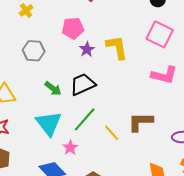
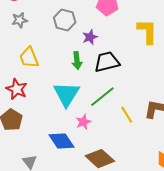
purple star: (87, 49) -> (90, 37), moved
green arrow: (53, 88) -> (77, 61), turned 36

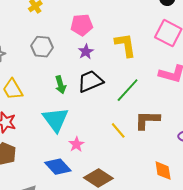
purple star: (90, 37) -> (86, 52), moved
green line: (102, 97) -> (128, 90), moved

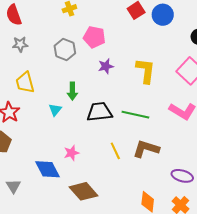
pink pentagon: (82, 25) -> (94, 37), moved
black trapezoid: (90, 81) -> (99, 112), moved
green line: (128, 90) -> (135, 115), turned 44
cyan triangle: (55, 120) -> (55, 110), moved, size x0.5

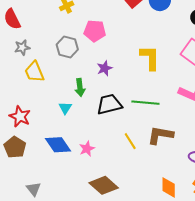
purple star: (106, 66) -> (105, 68), moved
yellow trapezoid: (25, 83) -> (34, 72), moved
blue diamond: (48, 169) -> (58, 145), moved

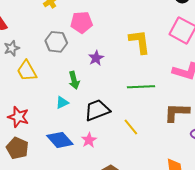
black trapezoid: (109, 104) -> (97, 110), moved
cyan triangle: (65, 108) -> (62, 103), turned 40
brown L-shape: (160, 135) -> (177, 112), moved

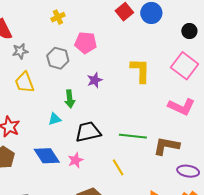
gray star: (12, 48) -> (20, 51), moved
green line: (141, 87) -> (133, 136), moved
yellow line: (131, 127) -> (118, 167), moved

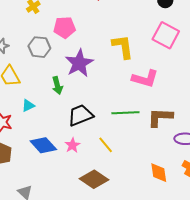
purple star: (95, 80) -> (79, 63), size x1.8
pink L-shape: (181, 107) -> (145, 79), moved
cyan triangle: (55, 119) -> (28, 106), moved
yellow line: (118, 167) -> (106, 145), moved

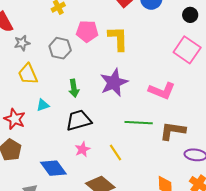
yellow L-shape: (123, 47) -> (118, 38), moved
purple star: (79, 63) -> (114, 82), moved
black trapezoid: (80, 115) -> (79, 120), moved
blue diamond: (43, 145) -> (53, 168), moved

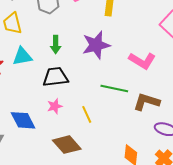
cyan triangle: (43, 105) -> (22, 56), size x1.5

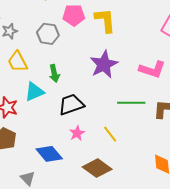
green arrow: (56, 45) -> (54, 73), moved

